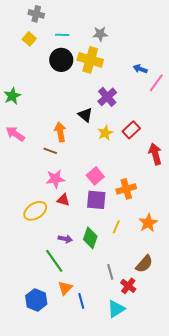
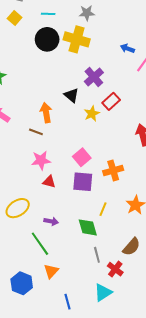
red rectangle: (131, 130) -> (111, 101), moved
yellow ellipse: (35, 211) -> (18, 208), moved
green diamond: (90, 238) -> (88, 227), moved, turned -35
blue line: (81, 301) -> (67, 302), moved

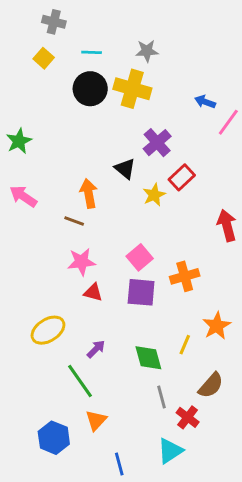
yellow line: (103, 209) -> (185, 345), moved
purple arrow: (51, 221) -> (96, 349), turned -56

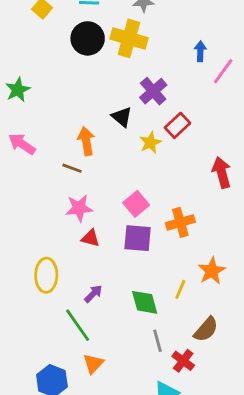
blue arrow: (205, 102) -> (200, 51), turned 72
yellow ellipse: (48, 330) -> (46, 275), turned -56

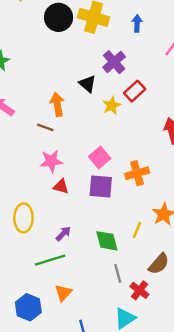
blue arrow: (200, 51) -> (137, 23), moved
green line: (78, 325) -> (50, 260), turned -72

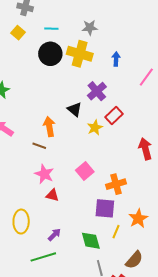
pink star: (51, 161) -> (44, 174), turned 30
purple square: (101, 186) -> (105, 208), moved

